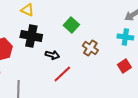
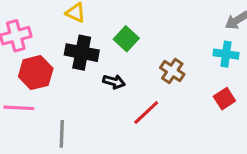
green square: (71, 25) -> (126, 39), moved
red line: (62, 74) -> (146, 112), moved

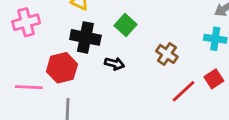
red hexagon: (36, 73) -> (62, 68), moved
red line: (146, 112) -> (183, 91), moved

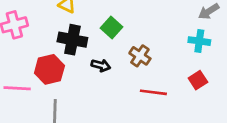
brown cross: (167, 54) -> (140, 56), moved
red line: (183, 91) -> (153, 92), moved, turned 50

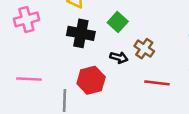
black arrow: (101, 65) -> (119, 57), moved
red hexagon: (49, 69) -> (91, 80), moved

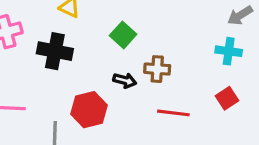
black cross: (81, 33) -> (55, 51), moved
brown cross: (144, 49) -> (157, 69), turned -30

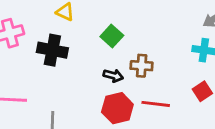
red hexagon: (89, 110) -> (117, 108), moved

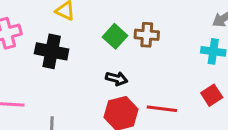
brown cross: (142, 66) -> (147, 35), moved

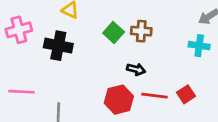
black arrow: (117, 79) -> (136, 69), moved
red square: (212, 95) -> (186, 94), moved

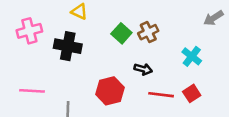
brown cross: (141, 31) -> (148, 32), turned -30
cyan cross: (199, 46) -> (192, 56), moved, turned 30
red hexagon: (119, 100) -> (110, 91), moved

